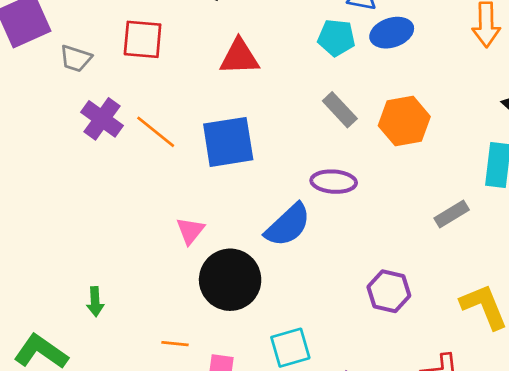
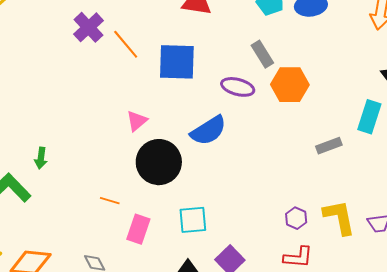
orange hexagon: (404, 121) -> (290, 85), moved
purple ellipse: (334, 182) -> (238, 87), moved
purple hexagon: (389, 291) -> (296, 218), moved, size x0.7
green arrow: (95, 302) -> (41, 158), moved

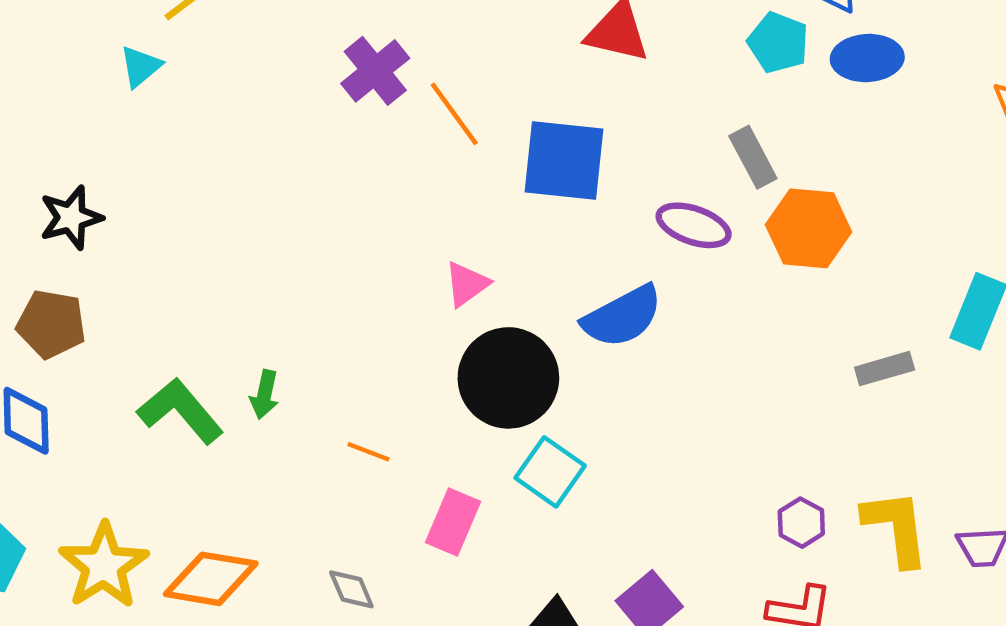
green arrow: (41, 158) -> (264, 395), moved
orange line: (110, 201) -> (368, 452), moved
cyan square: (193, 220) -> (550, 472), moved, turned 36

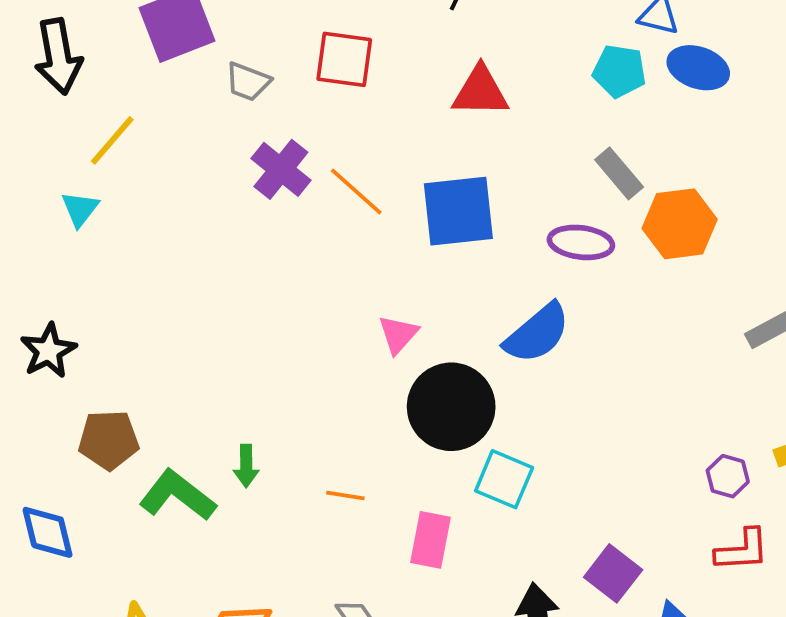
blue ellipse: (867, 58) -> (698, 68), turned 34
brown pentagon: (51, 324) -> (109, 440), moved

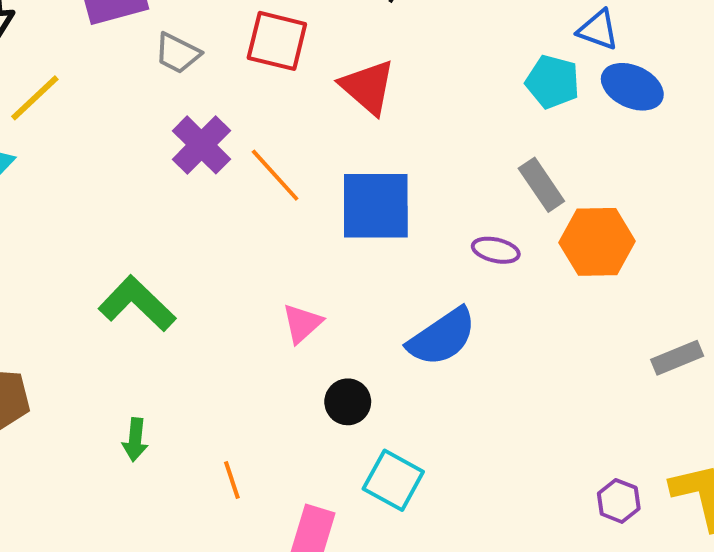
red triangle: (480, 91) -> (368, 87), moved, turned 34
purple ellipse: (581, 242) -> (496, 250), size x0.7
black circle: (451, 407) -> (348, 402), size x0.5
green L-shape: (177, 495) -> (137, 304), moved
orange line: (345, 496) -> (232, 480), turned 57

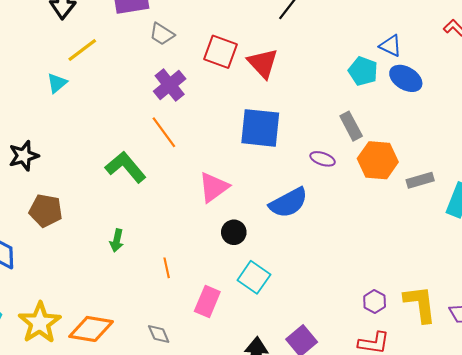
red square: (277, 41) -> (220, 52), moved
orange line: (275, 175) -> (164, 132), moved
pink triangle: (302, 323) -> (214, 187), size x1.4
gray rectangle: (677, 358) -> (420, 180), moved

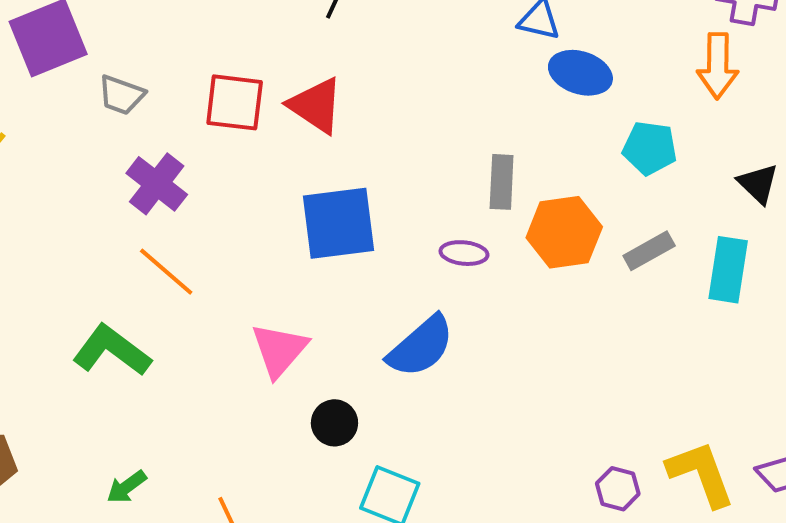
cyan pentagon: (363, 71) -> (650, 148), moved
gray rectangle: (351, 126) -> (502, 182), turned 44
green arrow: (117, 240) -> (126, 487), turned 55

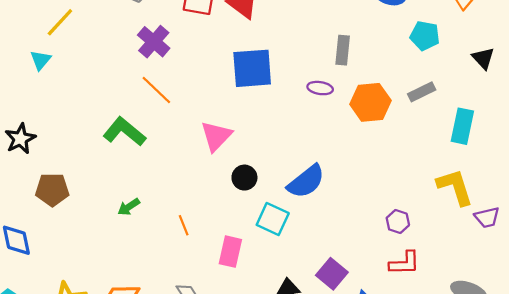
orange hexagon: (564, 232) -> (370, 102), moved
cyan rectangle: (728, 270) -> (462, 126), moved
blue semicircle: (421, 346) -> (306, 182), moved
yellow L-shape: (701, 474) -> (455, 187), moved

